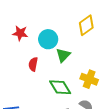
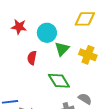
yellow diamond: (86, 25) -> (85, 19), turned 35
yellow cross: (89, 79) -> (88, 55), moved

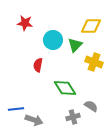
red star: (19, 27) -> (25, 23), moved
green triangle: (62, 49) -> (75, 45), moved

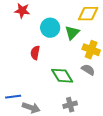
gray semicircle: (91, 106) -> (88, 70), moved

